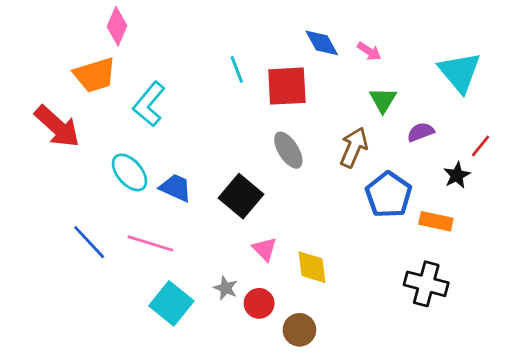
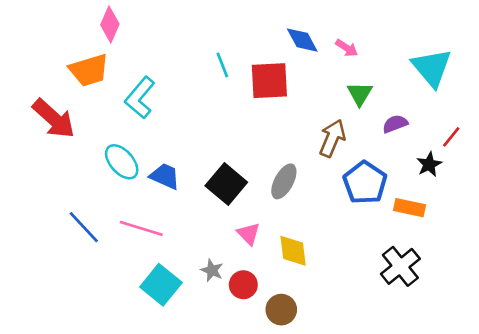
gray ellipse: (288, 150) -> (284, 181), moved, turned 60
black cross: (426, 284) -> (400, 266), turned 36

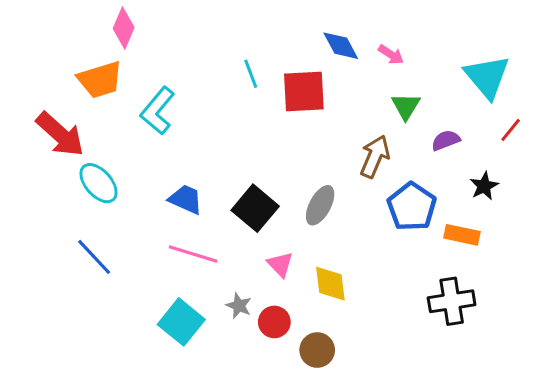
red line: (451, 137) -> (511, 130), moved
cyan ellipse: (122, 162) -> (99, 183), moved
pink line: (141, 228) -> (193, 254), moved
black cross: (400, 266) -> (452, 301), turned 30

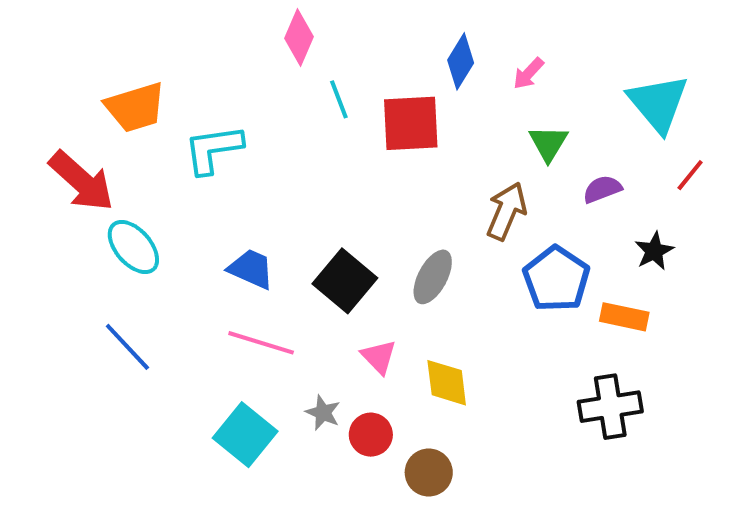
pink diamond: (124, 28) -> (299, 38), moved
blue diamond: (341, 46) -> (461, 61), turned 60
pink arrow: (391, 55) -> (528, 73), turned 100
cyan L-shape: (158, 111) -> (213, 149), turned 42

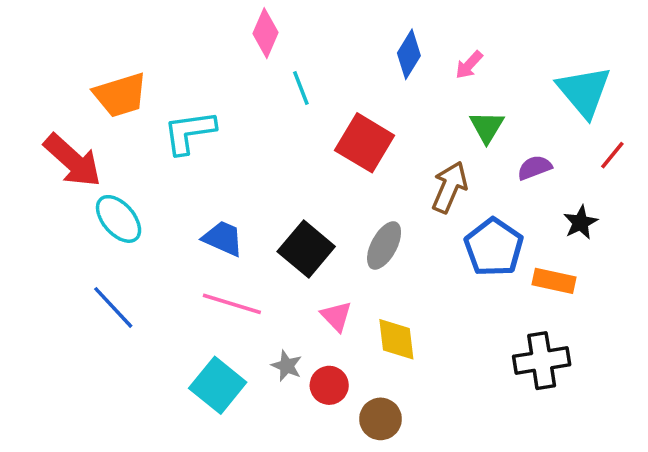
red square: (411, 123) -> (365, 143), moved, turned 34

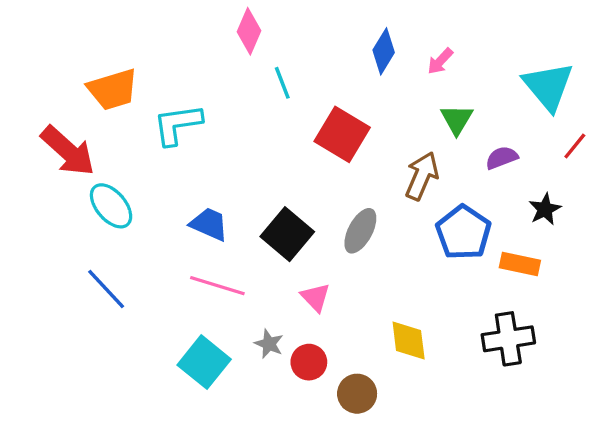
yellow diamond: (396, 339) -> (409, 340), moved

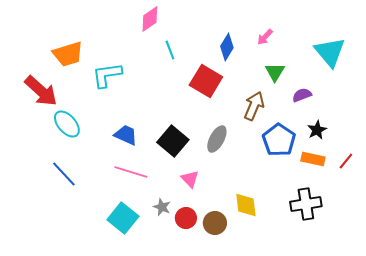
pink diamond: (249, 31) -> (150, 19), turned 32
blue diamond: (384, 51) -> (227, 47), moved
red line: (575, 146) -> (346, 161), moved
black star: (545, 209) -> (317, 130), moved
brown circle: (357, 394) -> (215, 223), moved

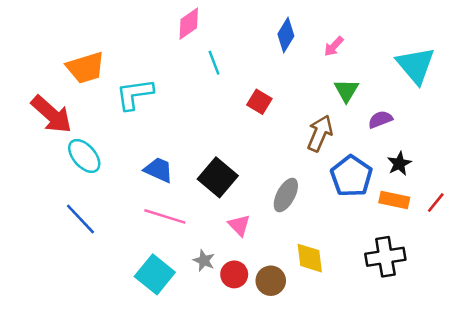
blue diamond: (227, 47) -> (286, 35), moved
red square: (206, 81) -> (259, 102), size x0.6
gray ellipse: (217, 139) -> (286, 195), moved

